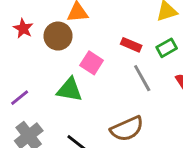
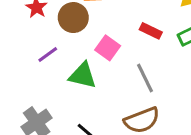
gray line: (142, 78) -> (145, 78), moved
purple line: (20, 98) -> (48, 54), moved

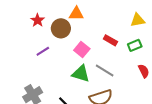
green triangle: (83, 75) -> (81, 74), moved
gray line: (145, 78) -> (105, 71), turned -36

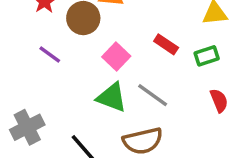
purple line: (43, 51) -> (50, 55), turned 64

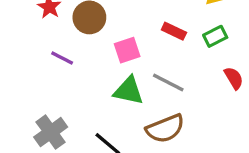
pink square: (116, 57) -> (127, 50), turned 36

